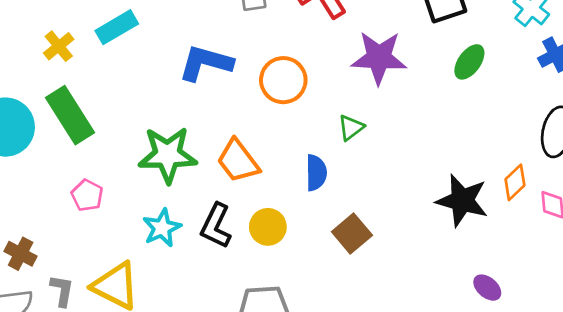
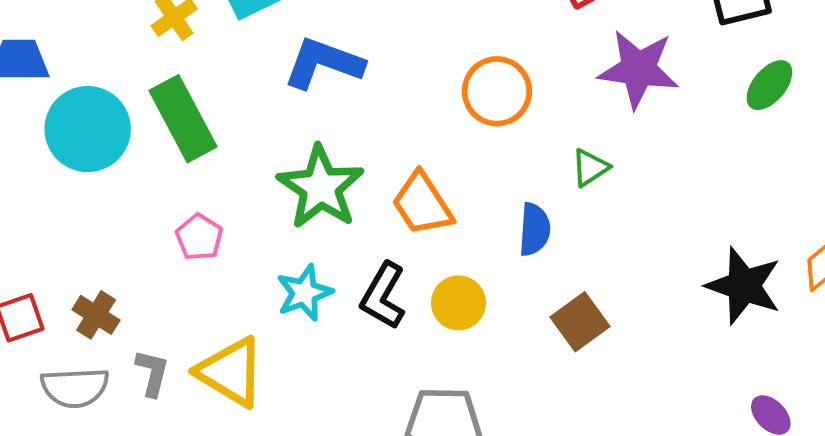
blue L-shape: (206, 63) -> (324, 63), moved
green star: (168, 155) -> (321, 187), turned 30

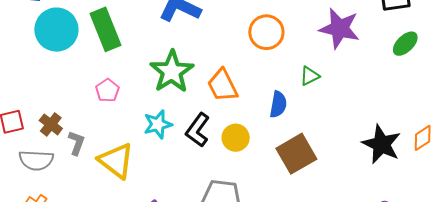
brown square: (580, 322) -> (296, 154), size x1.4
gray L-shape: (152, 373) -> (76, 143), moved

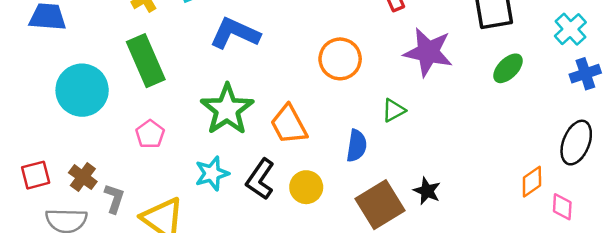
cyan circle: (56, 30) -> (82, 90), moved
black star: (382, 144) -> (427, 191), moved, size x0.6

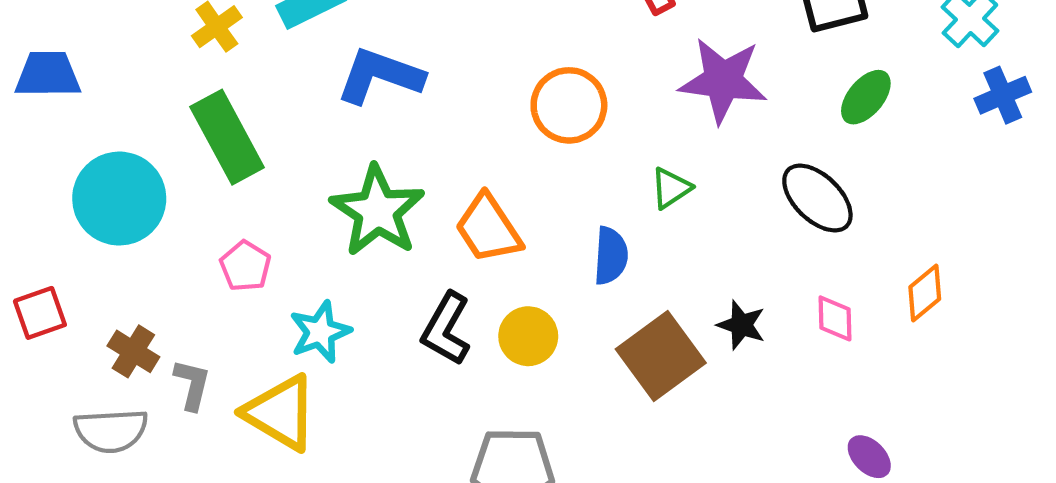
black ellipse: (576, 143) -> (817, 198), moved, turned -63
cyan star: (212, 173) -> (320, 332), moved
red square: (36, 175) -> (40, 313), moved
pink diamond: (562, 207) -> (835, 318), moved

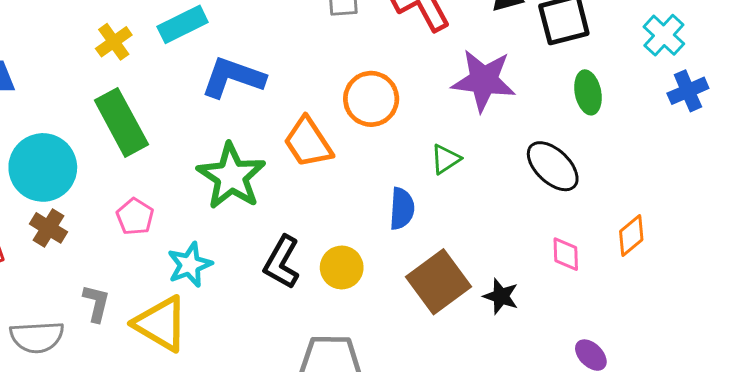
green ellipse: (866, 97) -> (588, 92), turned -51
orange trapezoid: (488, 229) -> (308, 142), moved
black star: (741, 325) -> (501, 296), moved
brown cross: (133, 351) -> (48, 228), moved

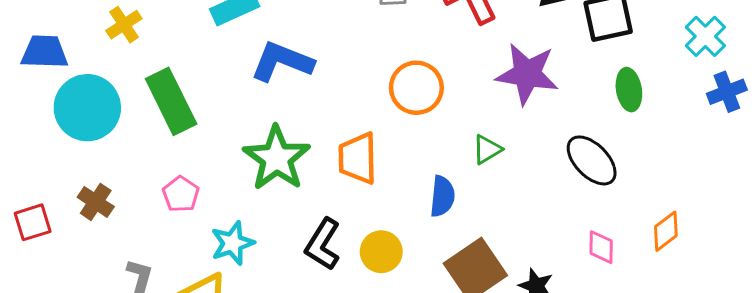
yellow cross: (114, 42) -> (124, 25), moved
orange trapezoid: (308, 142) -> (358, 158), moved, turned 30
cyan circle: (43, 167) -> (87, 108), moved

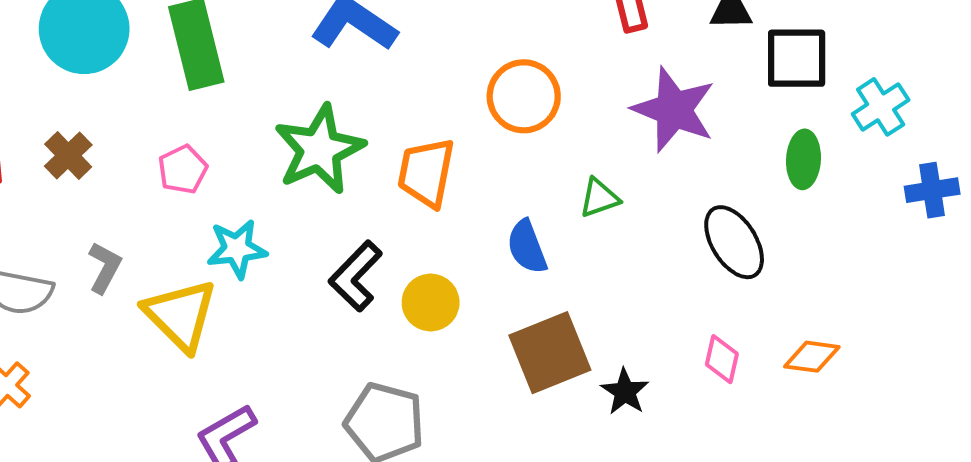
cyan cross: (705, 36) -> (881, 107), moved
blue semicircle: (442, 196) -> (527, 247), turned 141
orange diamond: (666, 231) -> (812, 357), turned 33

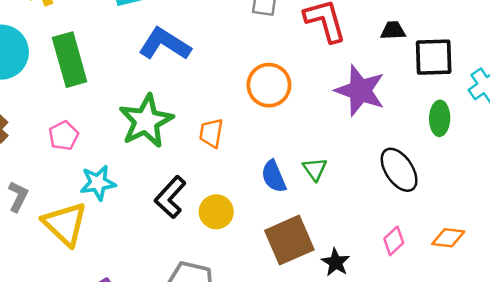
orange trapezoid: (426, 173) -> (211, 133), size x0.7
green triangle: (599, 198) -> (315, 169), moved, turned -45
pink diamond: (722, 359) -> (394, 241), turned 36

